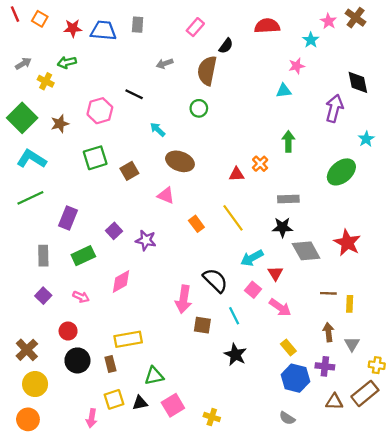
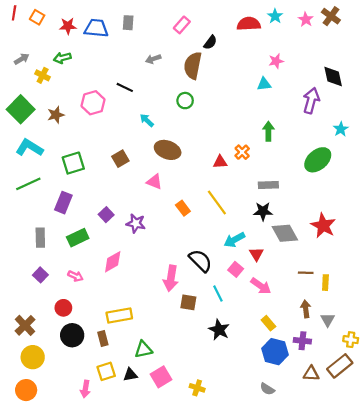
red line: (15, 14) -> (14, 13), turned 32
cyan star: (311, 40) -> (275, 16), moved
green square: (95, 158) -> (73, 163), moved

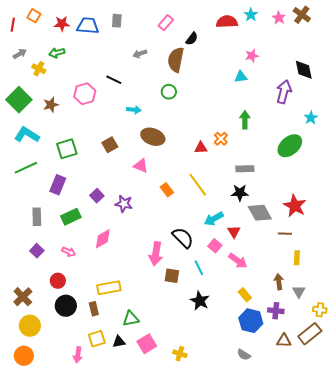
red line: (14, 13) -> (13, 25), moved
cyan arrow: (147, 120) -> (134, 110), turned 144
brown line: (306, 273) -> (285, 234), moved

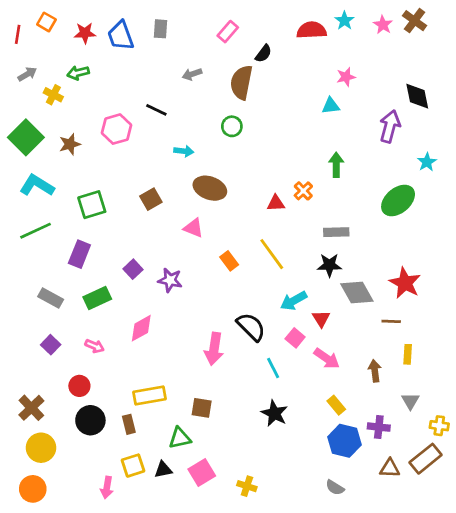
blue trapezoid: (88, 26) -> (121, 36), turned -115
gray rectangle: (37, 217) -> (51, 298), turned -60
brown square: (172, 276) -> (202, 408), moved
brown arrow: (279, 282) -> (375, 371), moved

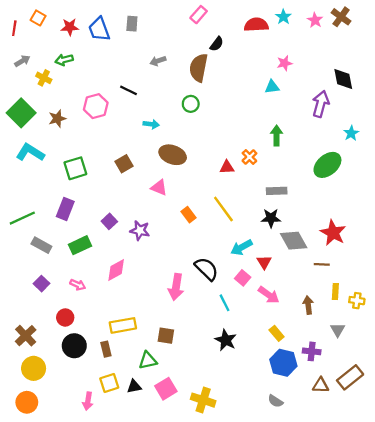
pink rectangle: (228, 32) -> (199, 15), moved
green line: (35, 231) -> (22, 218), moved
yellow cross: (439, 426) -> (357, 301), moved
yellow cross: (247, 486) -> (203, 400), size x1.5

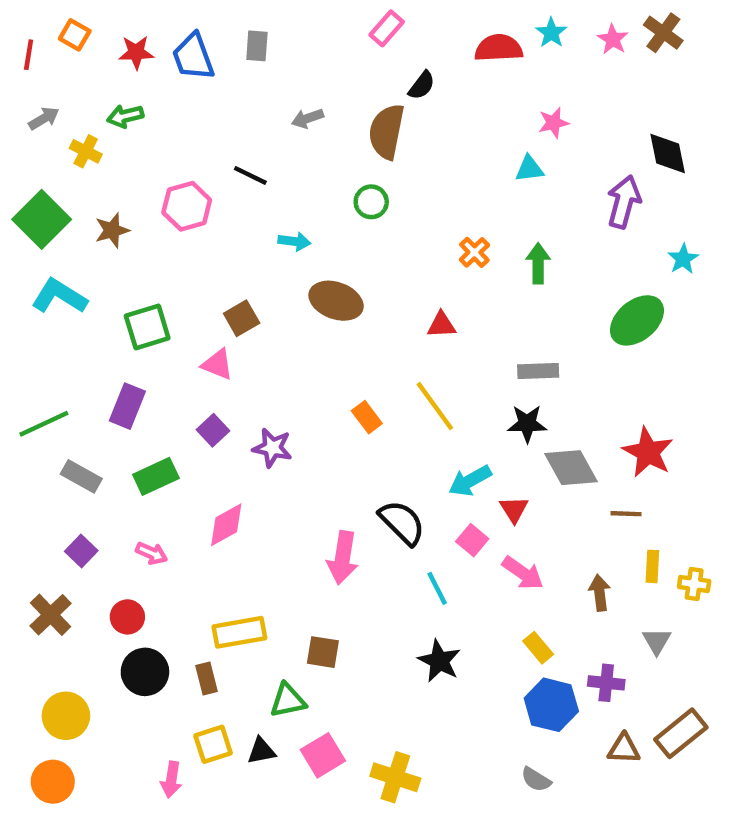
orange cross: (249, 157) -> (474, 252), moved
pink triangle: (159, 188) -> (217, 364), moved
brown cross: (26, 336) -> (51, 615), moved

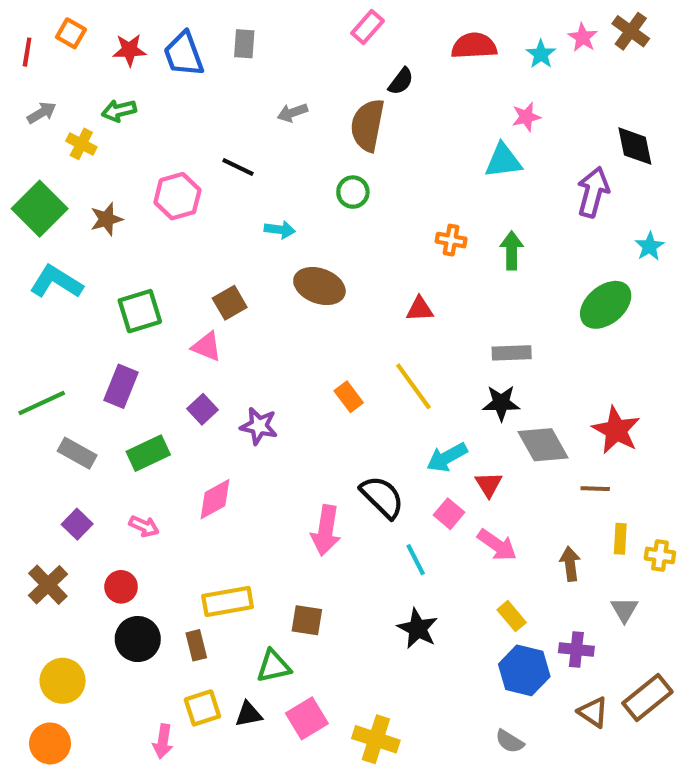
cyan star: (551, 33) -> (541, 54), moved
cyan triangle: (529, 169) -> (503, 161), size x1.4
orange cross: (474, 252) -> (451, 240), turned -36
brown triangle: (624, 749) -> (593, 712), turned 32

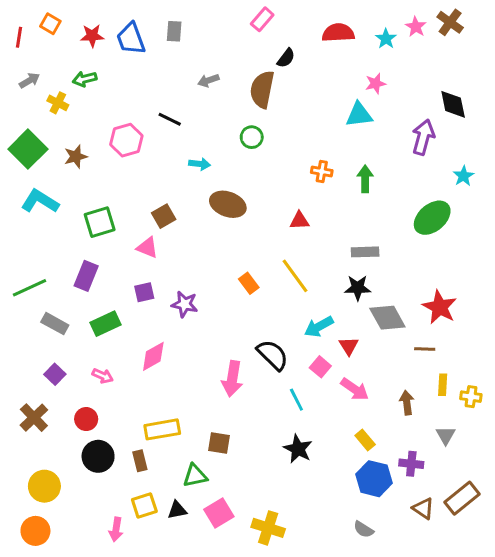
purple square: (202, 409) -> (144, 292), turned 30

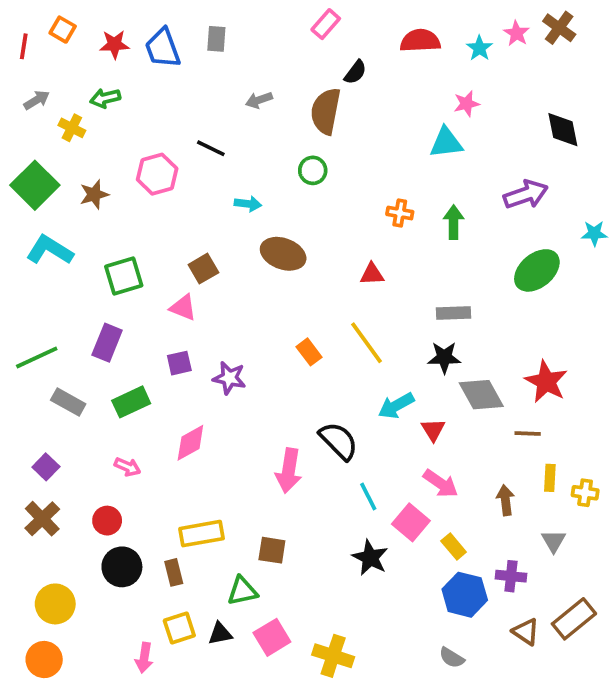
purple arrow: (423, 137) -> (526, 194), moved, turned 56
cyan star: (463, 176) -> (594, 233), moved, turned 30
pink square: (320, 367) -> (411, 522), moved, size x1.4
purple square: (55, 374) -> (46, 467), moved

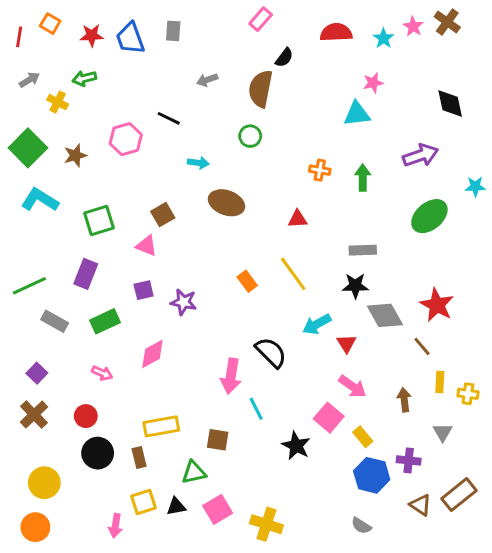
brown line: (528, 433) -> (422, 346), turned 48
cyan line: (368, 496) -> (256, 409), moved

